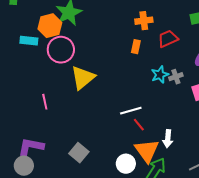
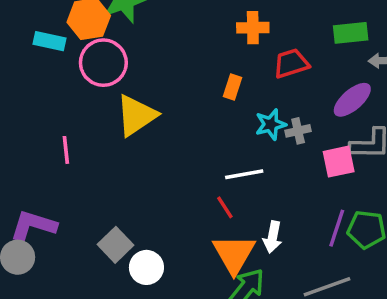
orange rectangle: (136, 47) -> (232, 87), moved
white line: (131, 111) -> (244, 174), moved
white circle: (126, 164) -> (146, 267), moved

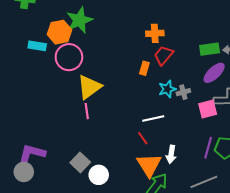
green rectangle: (351, 33) -> (210, 49), moved
red trapezoid: (291, 63) -> (163, 55), moved, turned -30
pink line: (66, 150) -> (87, 111), moved

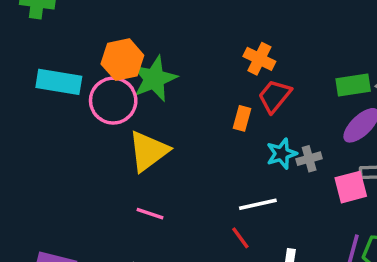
green star: (80, 20) -> (154, 79), moved
orange hexagon: (59, 32) -> (122, 60), moved
orange cross: (155, 33) -> (259, 59), turned 30
cyan rectangle: (37, 46) -> (59, 82), size x1.4
pink line: (87, 111) -> (150, 214), moved, turned -63

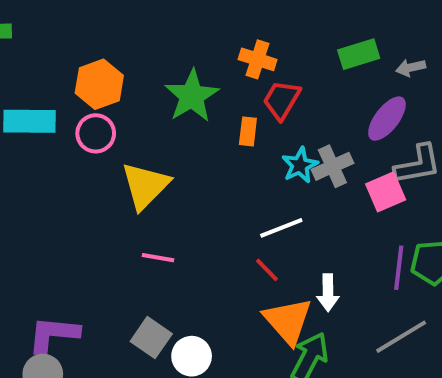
green star: (154, 79) -> (192, 96), moved
green rectangle: (353, 85) -> (359, 54), moved
pink circle: (113, 101) -> (96, 133), size x0.7
gray cross: (309, 159) -> (332, 166), size x1.4

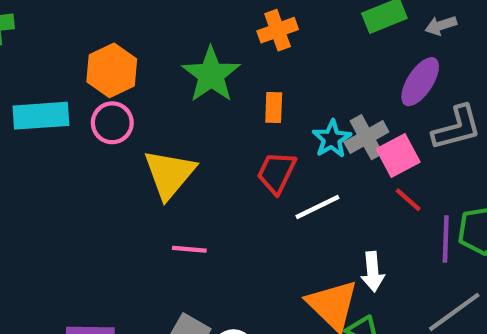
orange cross: (258, 59) -> (278, 30), turned -33
red trapezoid: (282, 100) -> (276, 173), moved
pink square: (386, 192) -> (398, 156), moved
red line: (267, 270) -> (408, 200), moved

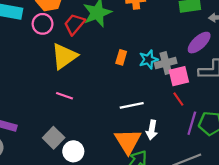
orange rectangle: (274, 107) -> (121, 57), moved
red trapezoid: (276, 173) -> (74, 24), moved
white line: (317, 207) -> (132, 105), moved

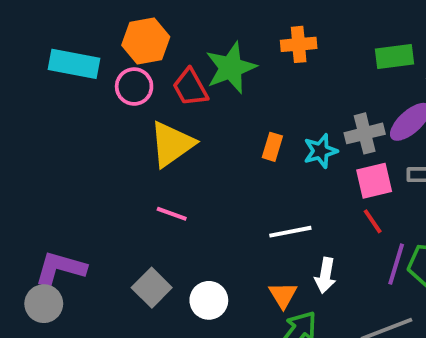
red trapezoid: (74, 24) -> (190, 87), turned -70
gray cross: (166, 63) -> (365, 133), moved
orange triangle: (128, 141) -> (283, 295), size x0.6
white circle: (73, 151) -> (209, 300), moved

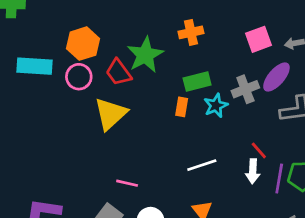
green rectangle: (394, 57) -> (197, 82), moved
pink square: (374, 181) -> (258, 39), moved
pink line: (172, 214) -> (127, 183), moved
white arrow: (325, 275) -> (253, 171), moved

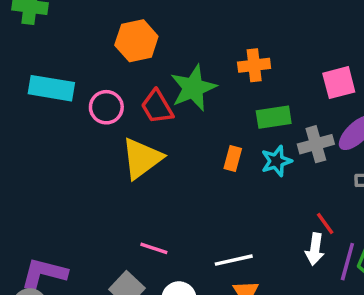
orange hexagon: (83, 44) -> (136, 41), moved
green rectangle: (197, 82) -> (274, 117), moved
white line: (202, 165) -> (234, 260), moved

